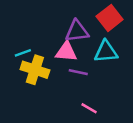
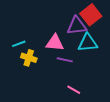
purple triangle: (77, 31) -> (77, 26), moved
yellow cross: (35, 70) -> (29, 58), size x0.7

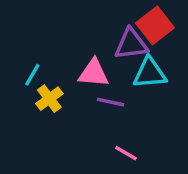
cyan line: (19, 44) -> (32, 75), turned -40
yellow cross: (29, 58) -> (49, 99), turned 35

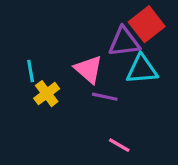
pink triangle: (94, 73) -> (89, 69), turned 36
cyan line: (32, 75) -> (31, 71), turned -40

